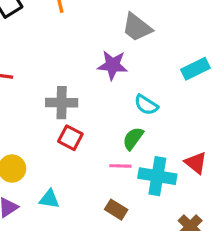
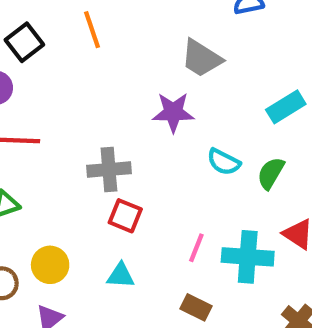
green semicircle: (133, 139) -> (271, 173), moved
pink line: (120, 166) -> (196, 248), turned -65
cyan triangle: (49, 199) -> (121, 276), moved

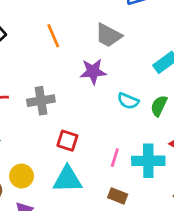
orange line: (92, 30) -> (53, 36), moved
gray cross: (109, 170) -> (41, 101), moved
cyan triangle: (121, 276) -> (67, 179), size x1.6

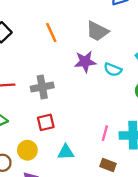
cyan semicircle: (128, 101) -> (113, 70), moved
red square: (67, 141) -> (46, 122), moved, turned -30
cyan triangle: (67, 179) -> (66, 152), size x0.7

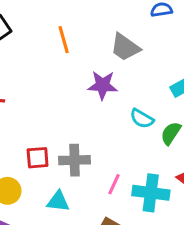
cyan semicircle: (113, 70) -> (142, 119), moved
gray cross: (42, 87) -> (75, 160), moved

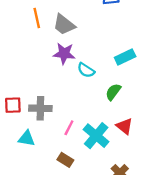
gray trapezoid: (125, 47) -> (64, 25), moved
cyan semicircle: (142, 119) -> (86, 70), moved
cyan cross: (151, 193) -> (96, 136), turned 30

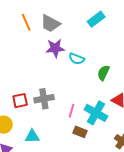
cyan rectangle: (125, 57) -> (96, 19), moved
cyan triangle: (27, 138) -> (32, 136), moved
brown rectangle: (65, 160) -> (80, 132), moved

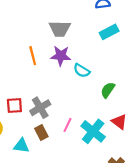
orange line: (26, 22) -> (33, 56), moved
gray trapezoid: (50, 24) -> (60, 29), turned -35
gray cross: (44, 99) -> (40, 108), turned -30
brown rectangle: (80, 132) -> (41, 132), moved, turned 32

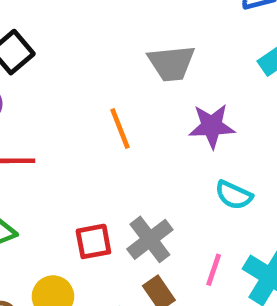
purple star: (61, 56) -> (212, 126), moved
cyan semicircle: (82, 71) -> (234, 195), moved

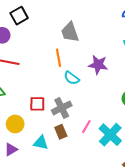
gray trapezoid: (171, 63) -> (70, 32), moved, turned 65
cyan semicircle: (234, 195) -> (72, 78), moved

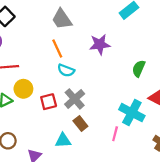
cyan semicircle: (72, 78) -> (66, 70), moved
yellow circle: (15, 124) -> (23, 89), moved
pink line: (86, 127) -> (115, 134), moved

